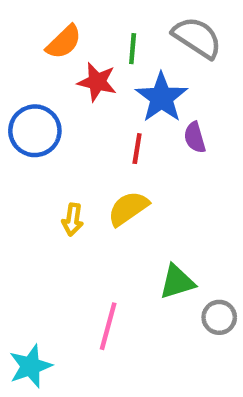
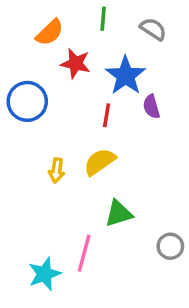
gray semicircle: (197, 37) -> (153, 29), size x0.7
green line: (133, 49) -> (103, 19), moved
green triangle: (177, 282) -> (119, 213), moved
cyan star: (30, 366) -> (44, 274), moved

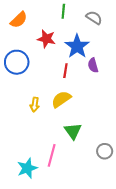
orange semicircle: (50, 32) -> (19, 20), moved
green triangle: (119, 213) -> (73, 131), turned -48

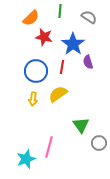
orange semicircle: (19, 20) -> (31, 18), moved
blue circle: (17, 62) -> (36, 71), moved
green triangle: (73, 131) -> (81, 125), moved

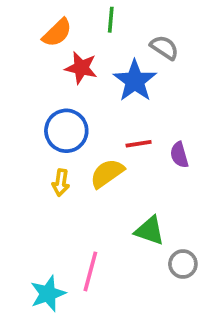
gray semicircle: (89, 17) -> (164, 47), moved
purple semicircle: (88, 62) -> (179, 155), moved
red line: (62, 67) -> (139, 144), moved, turned 72
green triangle: (81, 125) -> (150, 231), turned -36

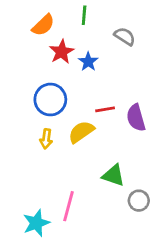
red star: (81, 68) -> (62, 52), turned 30
blue star: (135, 81) -> (88, 62), moved, size x0.6
purple semicircle: (179, 155) -> (136, 118), size x1.4

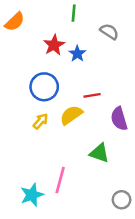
orange semicircle: (43, 25) -> (15, 22), moved
purple semicircle: (136, 118) -> (119, 119), moved
yellow arrow: (46, 139) -> (40, 121), turned -147
gray circle: (139, 201) -> (122, 200), moved

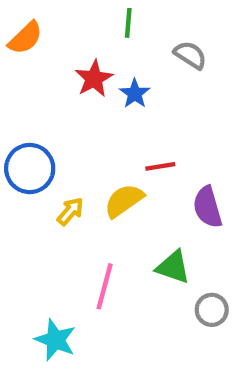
blue circle: (44, 87) -> (30, 169), moved
pink line: (60, 180) -> (105, 286), moved
cyan star: (32, 195) -> (55, 340), turned -30
gray circle: (122, 200) -> (212, 310), moved

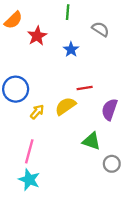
red star: (94, 79) -> (37, 36), moved
purple semicircle: (207, 207) -> (110, 109), turned 35
pink line: (105, 286) -> (29, 151), moved

